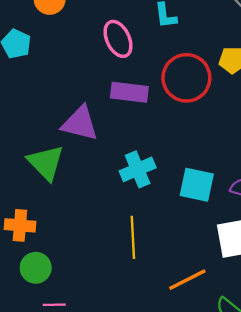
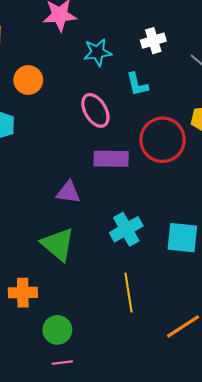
purple triangle: (80, 123) -> (68, 192), size x0.7
green triangle: (46, 163) -> (58, 244), moved
green circle: (36, 268) -> (57, 330), moved

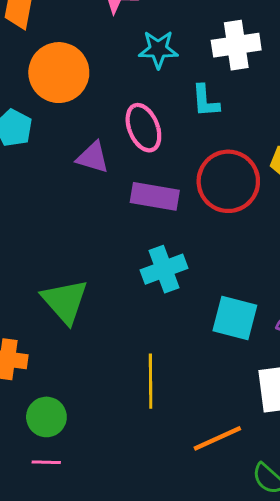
white cross: (153, 41) -> (236, 45), size x1.4
orange circle: (28, 80) -> (59, 73), size x1.5
purple triangle: (68, 192) -> (93, 157), moved
cyan cross: (126, 229) -> (164, 269), moved

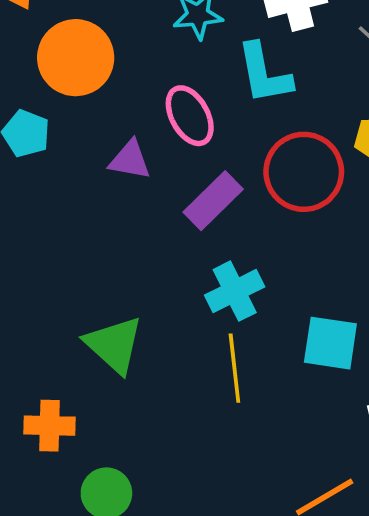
cyan L-shape: (205, 101) -> (264, 74), size x1.5
purple rectangle: (155, 196) -> (213, 201), turned -48
yellow line: (151, 381) -> (234, 368), moved

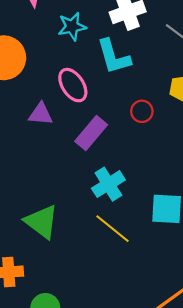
red circle: (304, 172) -> (142, 111), size x0.5
yellow line: (234, 368) -> (112, 229), turned -39

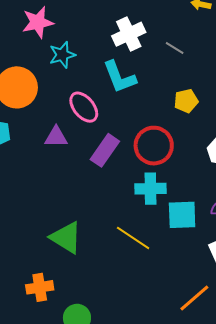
cyan star: (72, 26) -> (62, 55), moved
red circle: (142, 111) -> (154, 146), moved, size x1.8
cyan cross: (108, 184) -> (150, 189), moved, turned 36

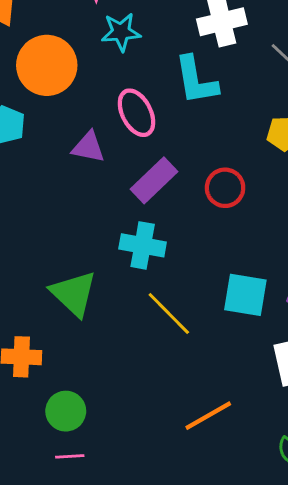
red circle: (154, 146) -> (225, 188), size x0.7
cyan cross: (150, 189) -> (143, 245), moved
orange line: (194, 298) -> (208, 416), moved

